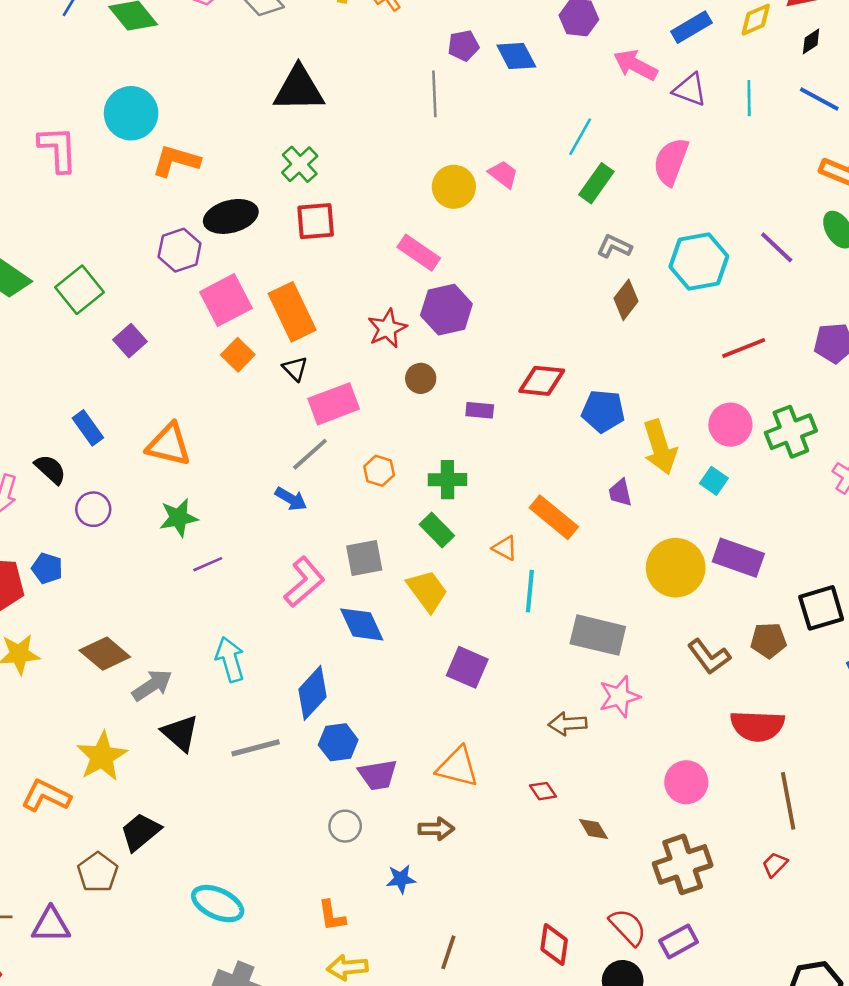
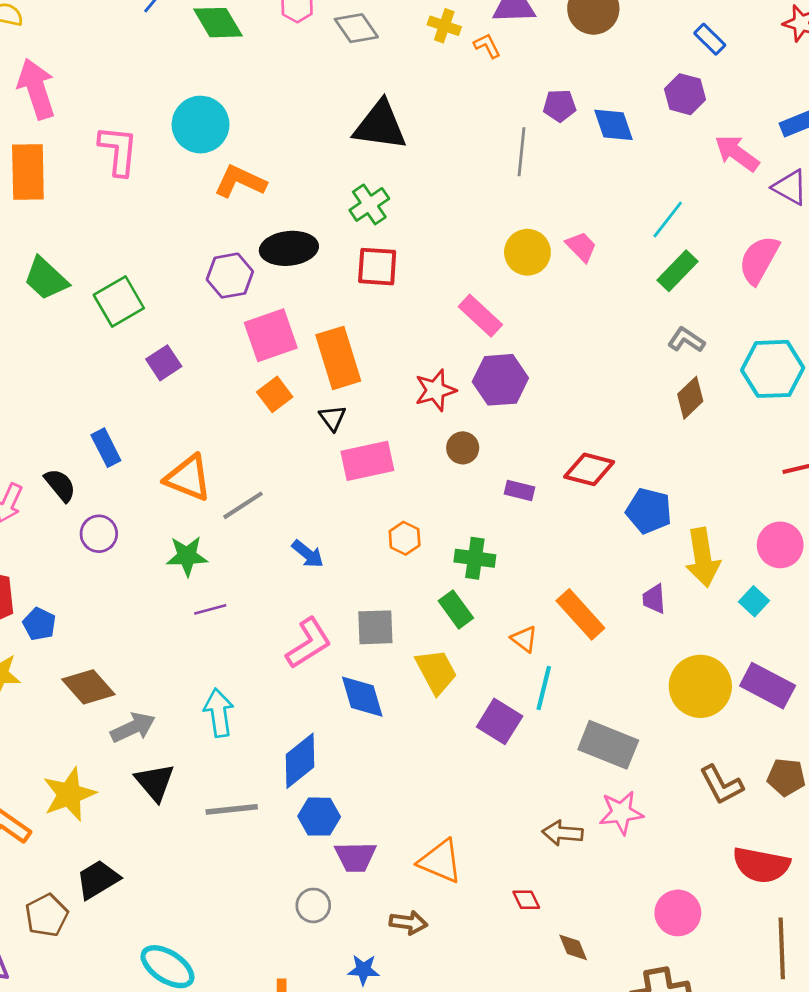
gray line: (310, 454) -> (243, 505), moved
blue pentagon: (47, 568) -> (39, 624), moved
purple square: (467, 667) -> (500, 721), moved

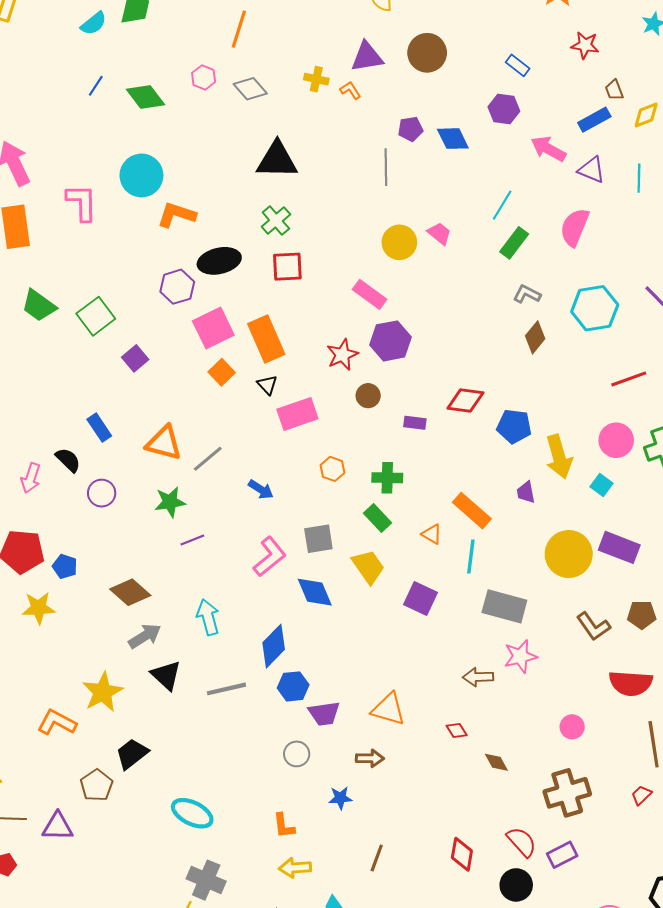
brown diamond: (88, 687) -> (130, 592), moved
cyan line: (544, 688) -> (471, 557), moved
pink circle: (678, 913) -> (572, 727), size x0.7

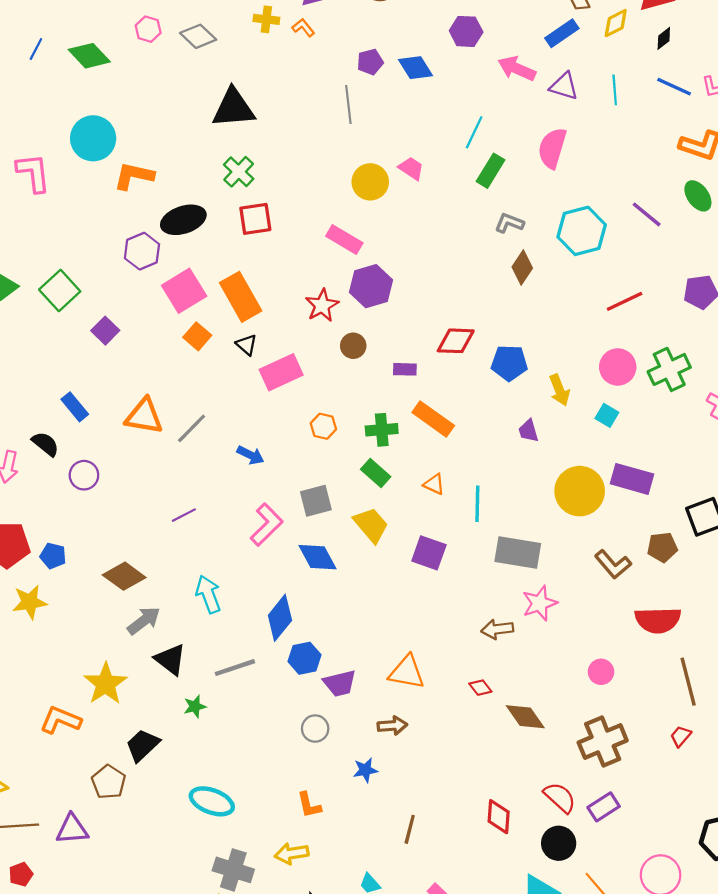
yellow arrow: (559, 457) -> (559, 390), size x0.7
green star: (170, 502) -> (195, 706), moved, size x0.7
orange rectangle: (472, 511) -> (433, 419), moved
brown diamond: (496, 762) -> (525, 717), size x1.5
yellow arrow: (295, 868) -> (292, 854), moved

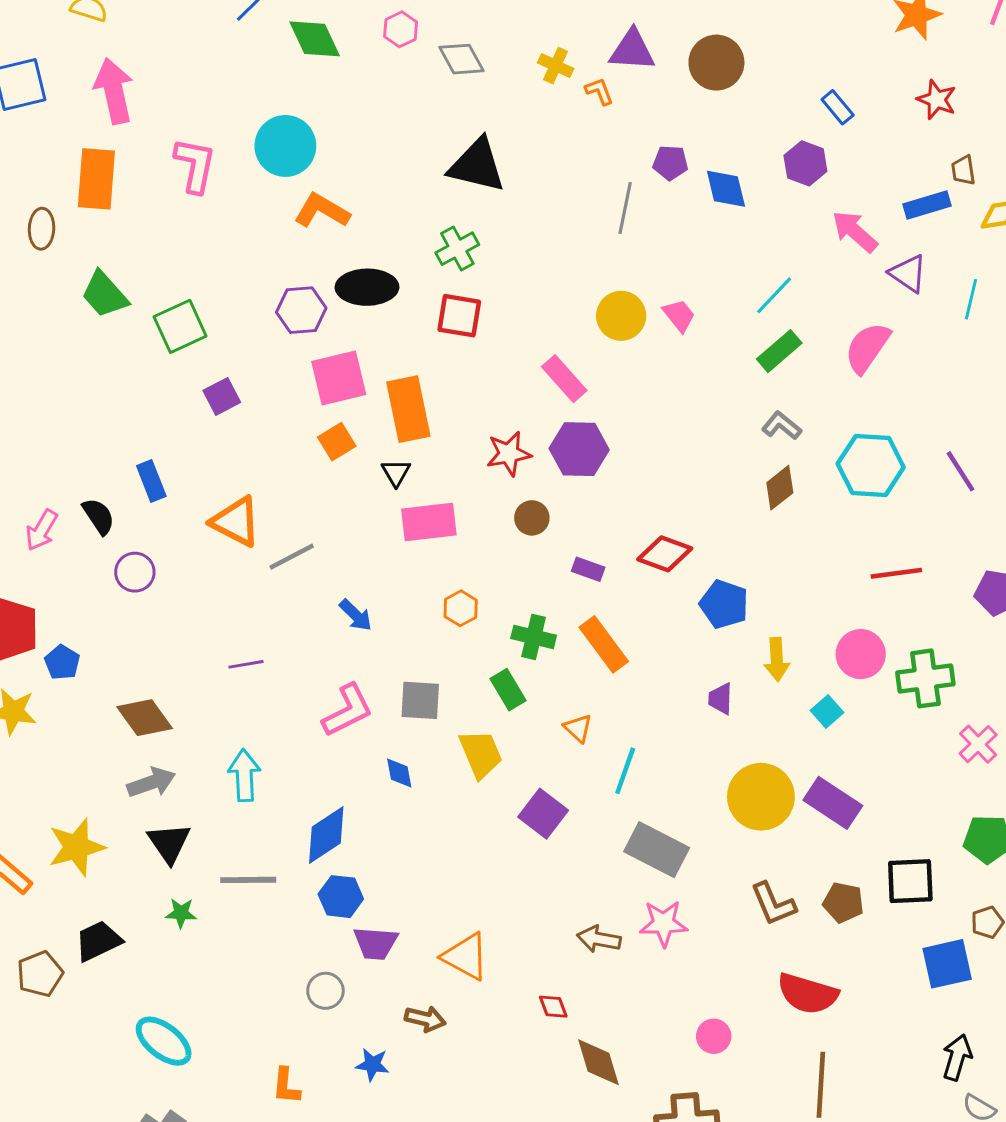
blue diamond: (318, 557) -> (399, 773), size x0.6

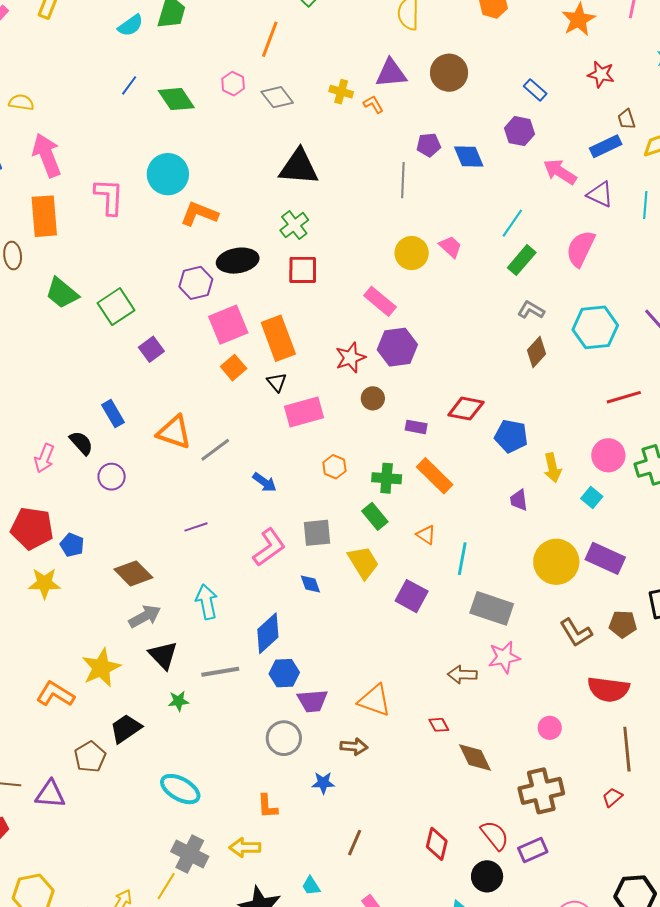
gray circle: (325, 991) -> (284, 738), size x1.4

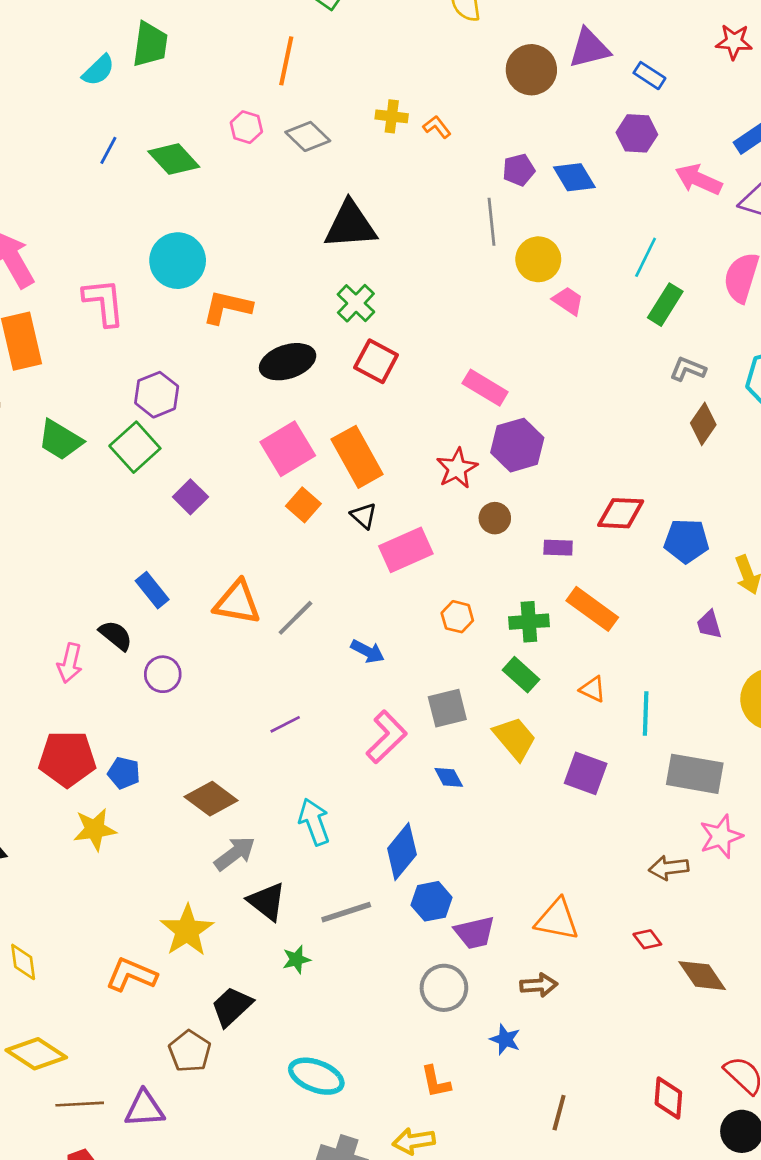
purple triangle: (391, 73) -> (589, 48), moved
yellow circle: (412, 253) -> (538, 259), moved
red square: (303, 270) -> (376, 361), turned 36
purple hexagon: (196, 283) -> (157, 395), moved
blue star: (323, 783) -> (505, 1039), turned 30

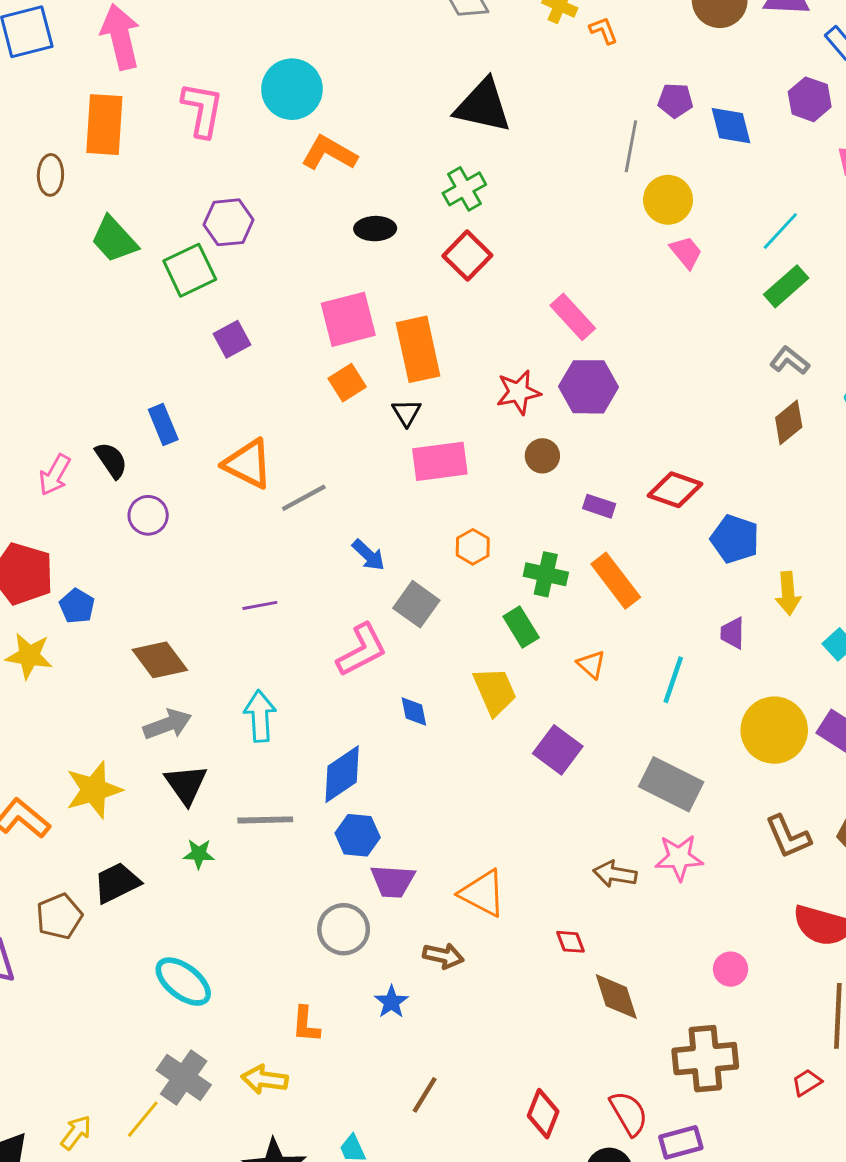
black ellipse: (288, 362) -> (375, 229), size x0.7
gray square: (447, 708) -> (416, 604), moved, turned 33
cyan line: (646, 713) -> (673, 680), moved

